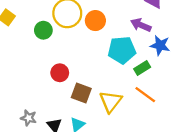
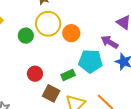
green rectangle: (142, 68) -> (68, 75), moved

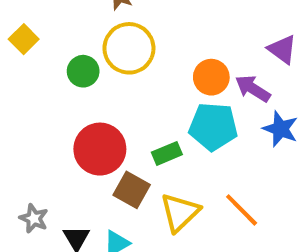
orange circle: (71, 33) -> (211, 77), moved
red circle: (35, 74) -> (100, 149), size x1.6

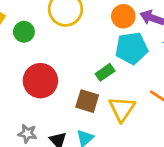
green circle: (83, 71) -> (24, 32), moved
red circle: (100, 149) -> (40, 81), moved

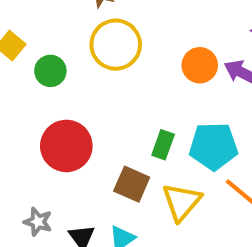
cyan pentagon: (132, 48) -> (213, 146), moved
green rectangle: (105, 72) -> (163, 145), turned -42

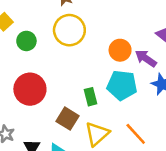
green rectangle: (163, 145) -> (90, 97), turned -42
cyan pentagon: (213, 146) -> (122, 85), moved

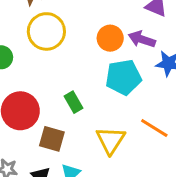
green rectangle: (90, 97) -> (73, 102), moved
brown square: (67, 119) -> (52, 139), moved

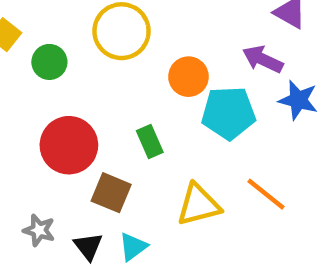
orange circle: (110, 38) -> (188, 77), moved
yellow triangle: (111, 140) -> (199, 205), turned 36

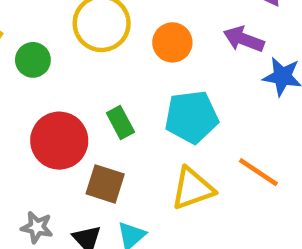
orange circle: (188, 77) -> (172, 42), moved
cyan pentagon: (229, 113) -> (192, 117), moved
green rectangle: (150, 141) -> (120, 122), moved

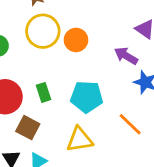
orange circle: (172, 42) -> (76, 40), moved
orange line: (258, 172) -> (130, 124), moved

